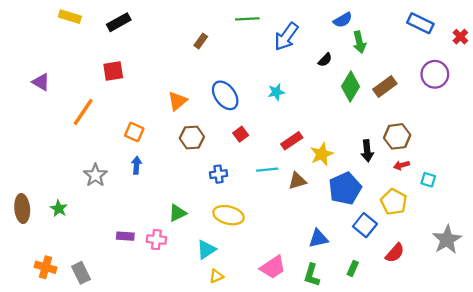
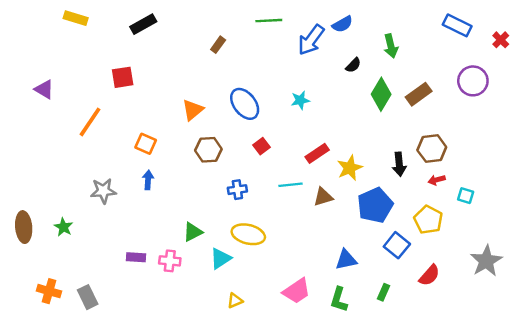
blue semicircle: (343, 20) -> (342, 24), moved
black rectangle: (119, 22) -> (143, 24), moved
gray star: (95, 175) -> (103, 191), turned 30
cyan triangle: (206, 250) -> (221, 258), moved

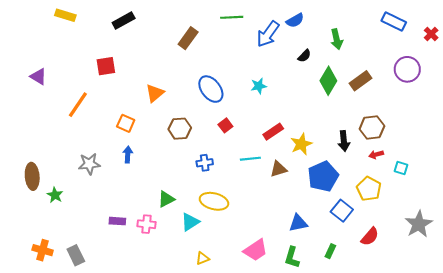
brown rectangle: (218, 45) -> (188, 38), size x1.5
orange triangle: (193, 110) -> (155, 93), moved
brown ellipse: (24, 227) -> (32, 176), moved

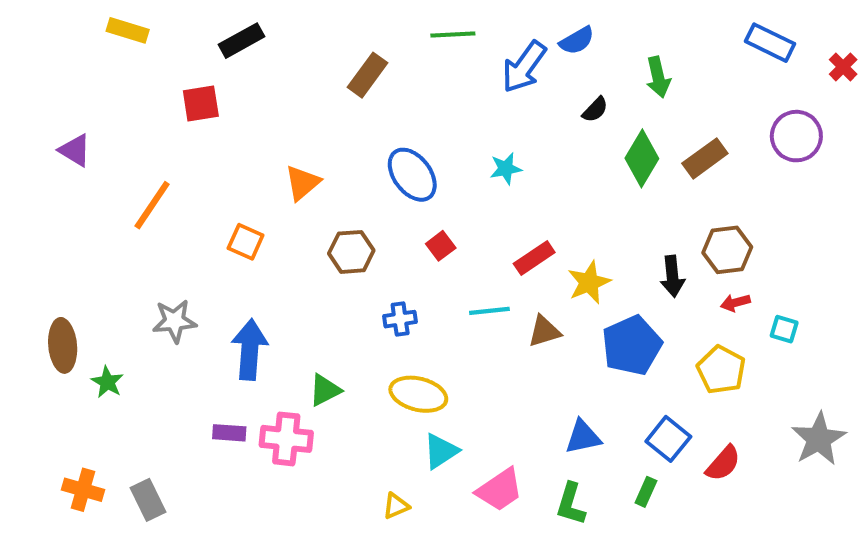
red square: (106, 66) -> (201, 104), moved
blue arrow: (128, 155) -> (250, 349), moved, size x1.8
blue square: (342, 211) -> (668, 439), moved
cyan triangle: (190, 222) -> (441, 451), moved
pink cross: (146, 224) -> (286, 439), size x1.4

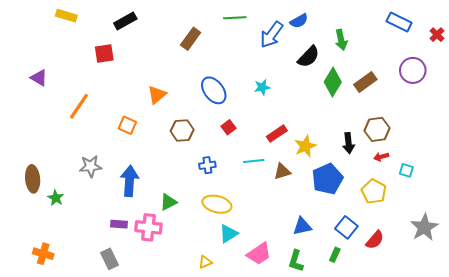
black semicircle: (595, 110) -> (309, 57), size x1.6
gray rectangle: (148, 500) -> (109, 259), moved

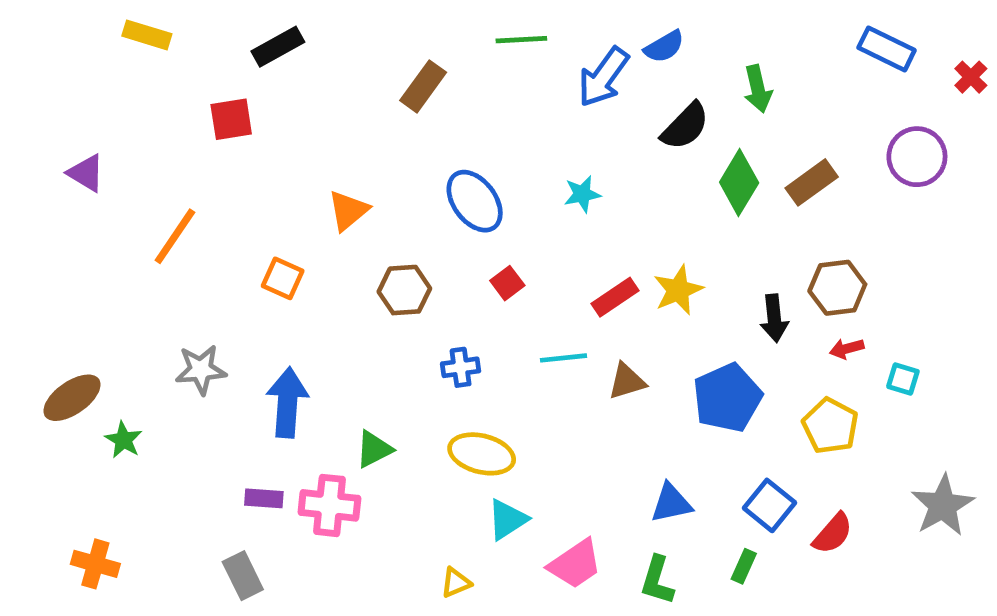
yellow star: (305, 146) -> (678, 290), moved
brown ellipse: (33, 179) -> (72, 398), turned 60

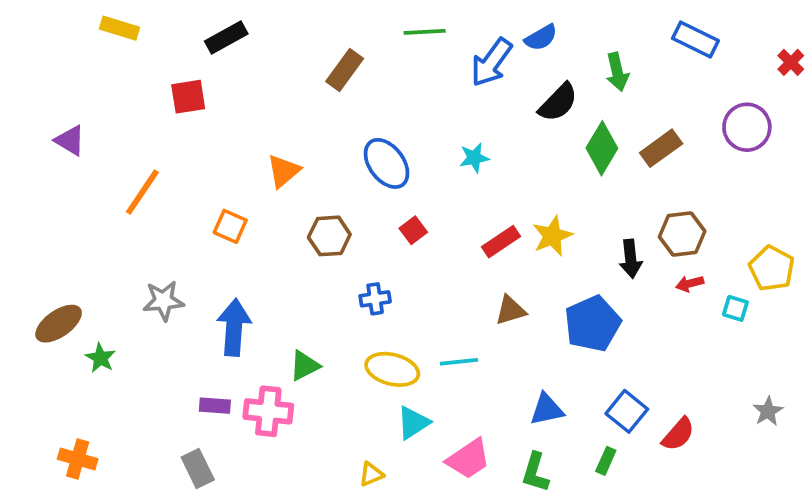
blue rectangle: (887, 49) -> (695, 39), moved
cyan line: (564, 358) -> (459, 362), moved
yellow pentagon: (830, 426) -> (772, 268), moved
gray star: (943, 505) -> (768, 411), size x0.6

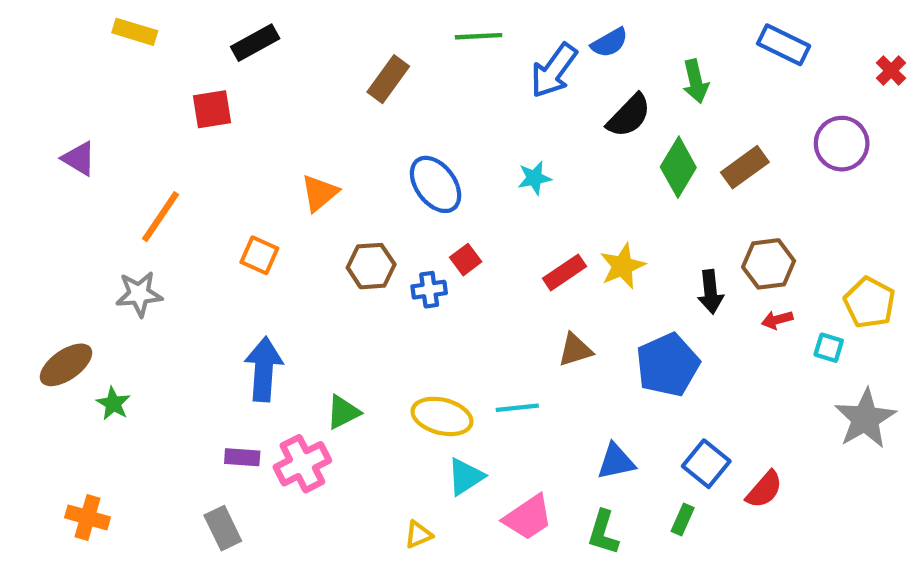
blue cross: (375, 299) -> (429, 290), moved
gray star: (163, 301) -> (139, 294), moved
pink cross: (268, 411) -> (302, 464), turned -33
gray star: (768, 411) -> (865, 419), moved, size x1.8

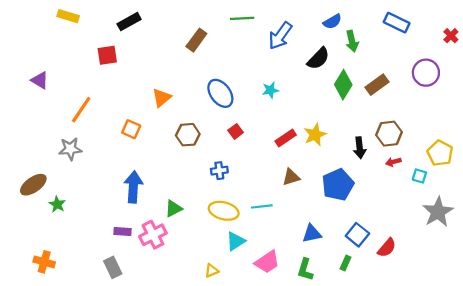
blue semicircle: (610, 43) -> (332, 22), moved
blue cross: (429, 290) -> (219, 171), moved

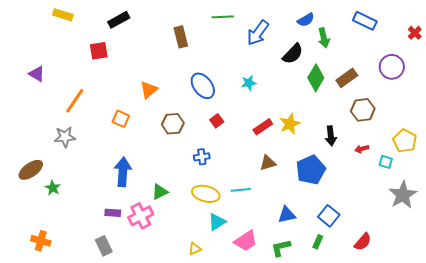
brown rectangle: (196, 40) -> (181, 37), turned -50
brown hexagon: (389, 134) -> (363, 110), moved
red semicircle: (387, 248) -> (363, 242), moved
green L-shape: (305, 270) -> (281, 248), turned 60

